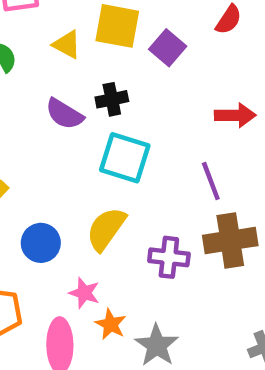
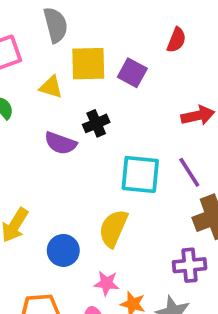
cyan square: (125, 158) -> (140, 174), moved
purple cross: (169, 257) -> (190, 265), moved

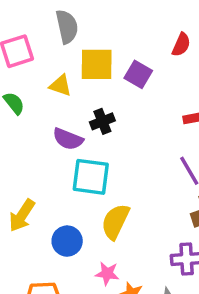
cyan square: (140, 174) -> (91, 177), moved

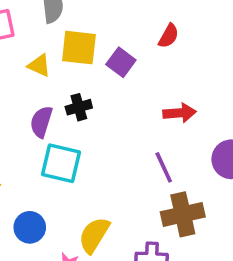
purple semicircle: (68, 139) -> (41, 122), turned 80
yellow semicircle: (115, 222) -> (94, 235), moved

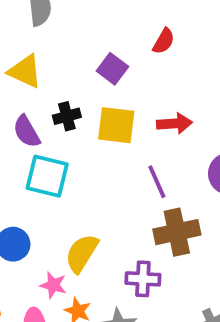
yellow square: (79, 48) -> (116, 125), moved
yellow triangle: (39, 66) -> (25, 71), size x1.4
purple semicircle: (41, 122) -> (27, 131), turned -48

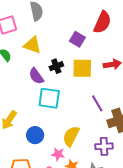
red semicircle: (164, 41) -> (102, 22), size x1.6
purple line: (157, 182) -> (97, 103), moved

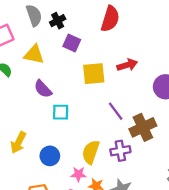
purple square: (77, 39) -> (72, 43), moved
black cross: (56, 66) -> (58, 21), moved
cyan square: (49, 98) -> (61, 112), size x0.7
purple cross: (104, 146) -> (120, 151), moved

